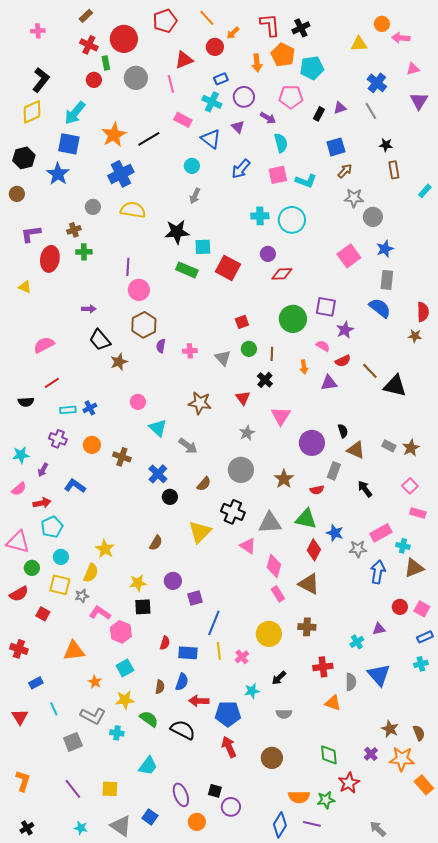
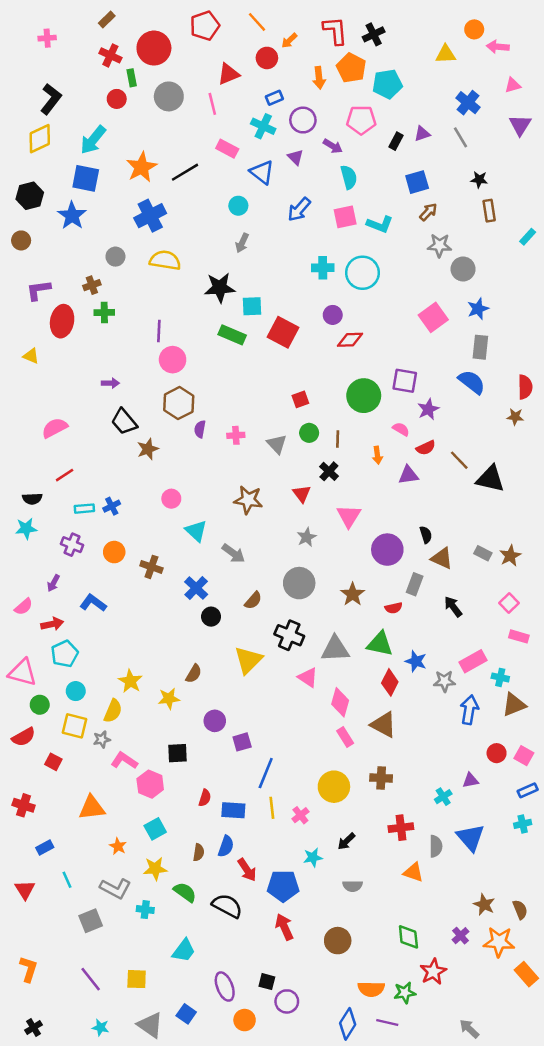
cyan star: (21, 455) -> (26, 528), moved
yellow star: (138, 583) -> (169, 699), moved
red arrow: (199, 701) -> (247, 870), turned -126

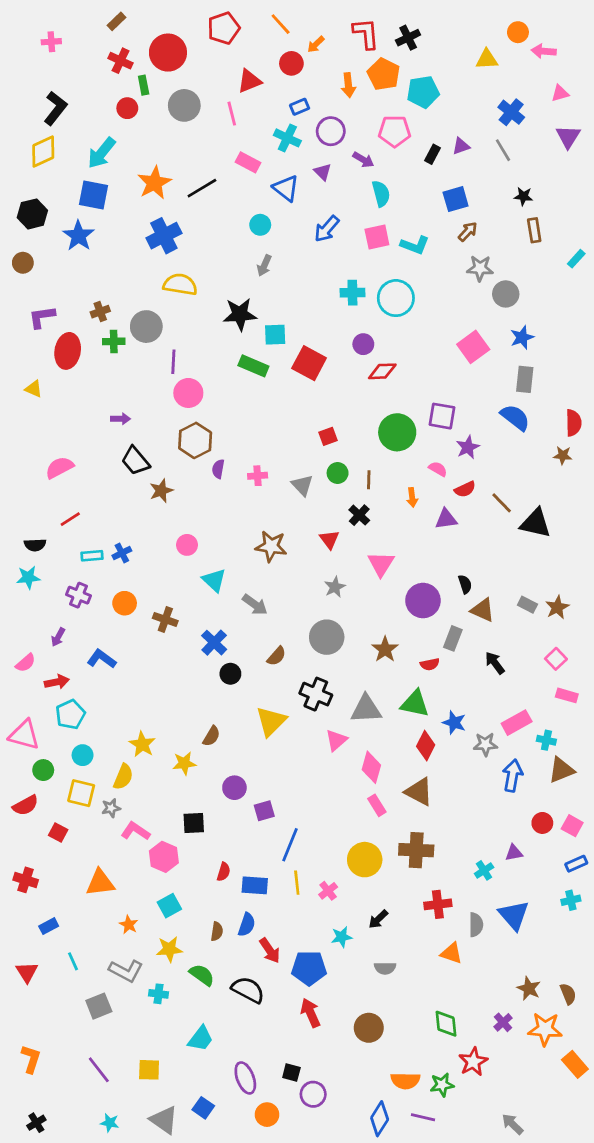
gray circle: (115, 257) -> (146, 327), moved, size x1.5
pink triangle: (308, 677) -> (336, 740), turned 45
brown cross: (381, 778) -> (416, 850), size x1.4

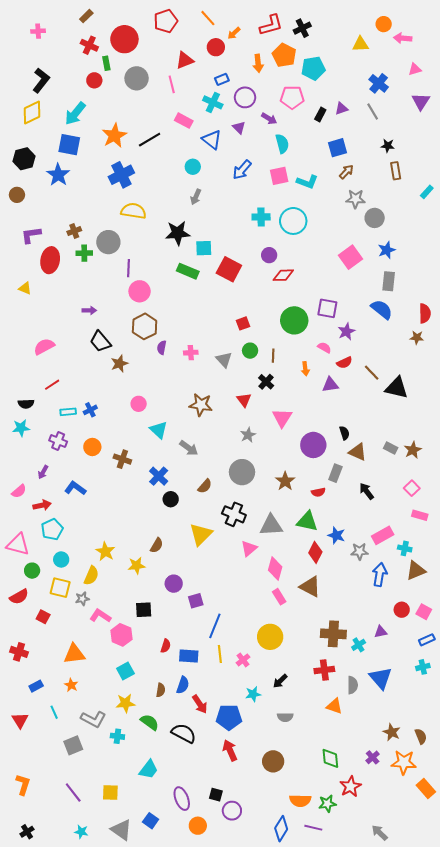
red L-shape: (366, 34) -> (271, 25), turned 80
brown cross: (416, 850) -> (333, 634), moved
orange star: (129, 925) -> (71, 685), moved

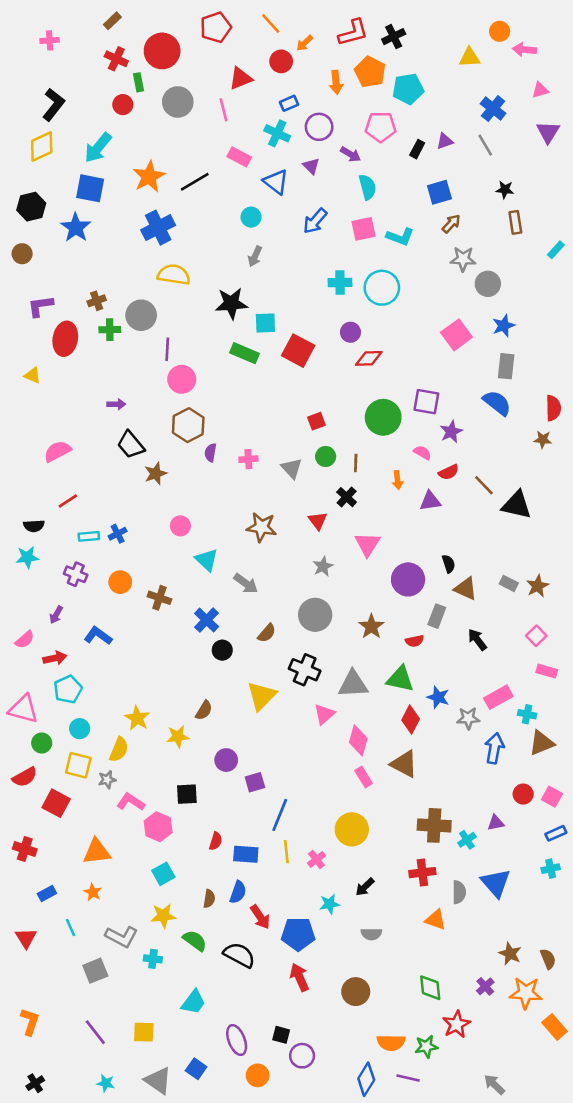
red square: (43, 617) -> (56, 803), size x1.5

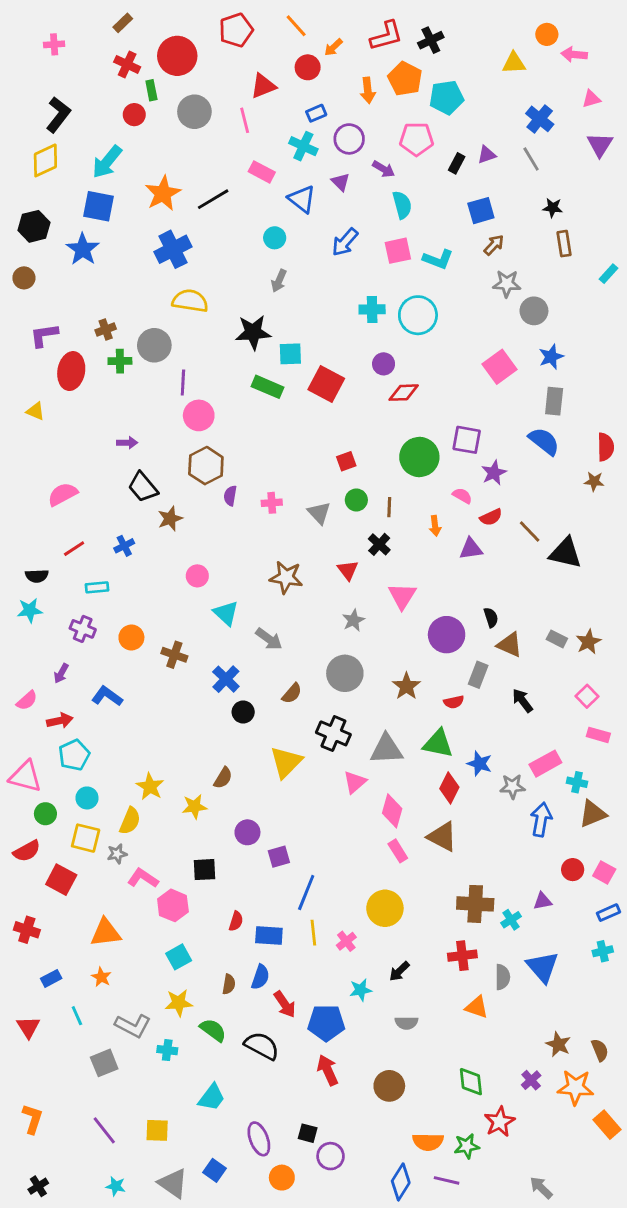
blue cross: (118, 534) -> (124, 546), moved

